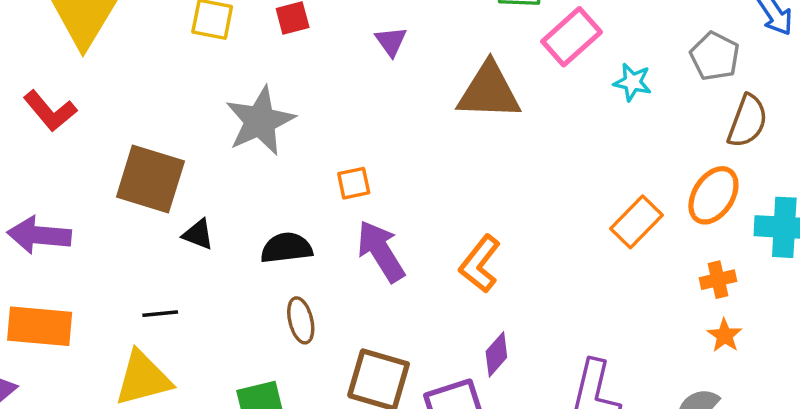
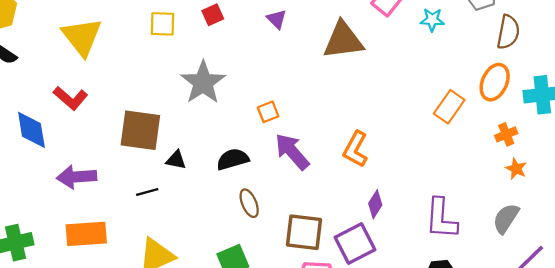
black line: (160, 314) -> (147, 192), moved

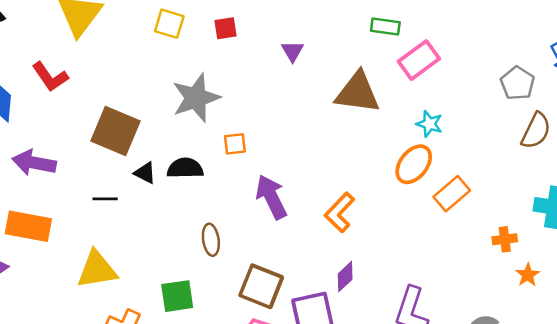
cyan star: (432, 20) -> (429, 124), moved
orange ellipse: (495, 82) -> (414, 164), moved
orange square: (268, 112) -> (235, 144), moved
black semicircle: (233, 159) -> (185, 168), moved
orange star: (516, 169) -> (528, 275), moved

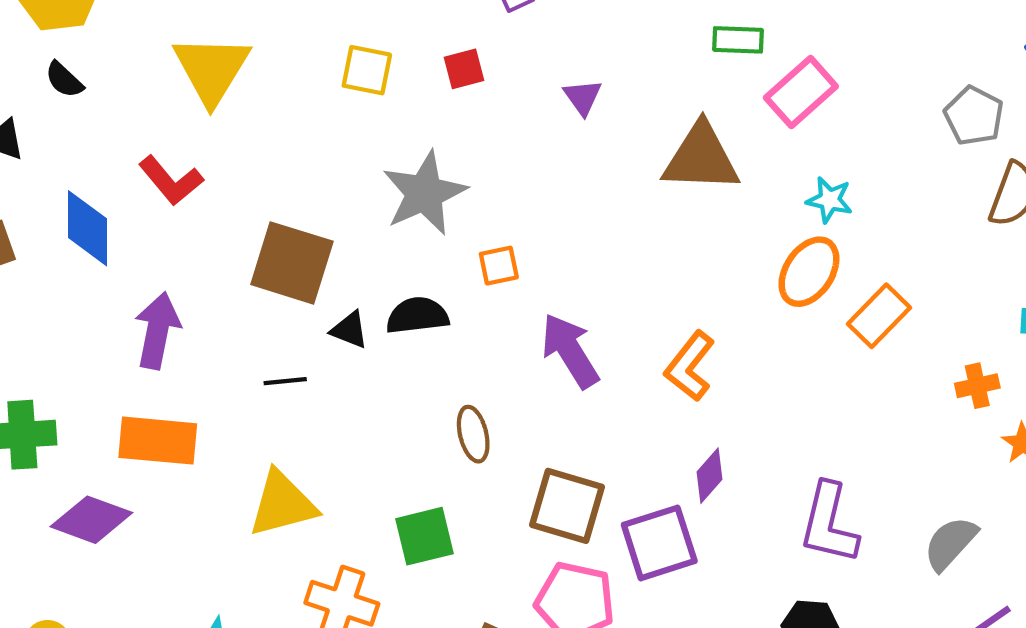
purple arrow: (34, 163) -> (157, 331), turned 96

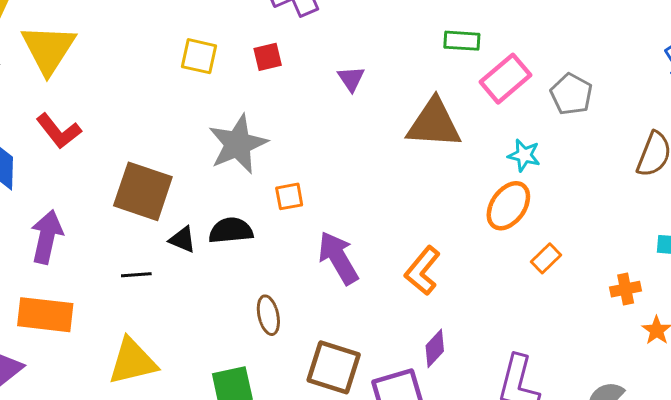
yellow triangle: (212, 69) -> (48, 49), moved
gray pentagon: (974, 116) -> (571, 94), moved
orange rectangle: (879, 316) -> (546, 258), moved, size x0.7

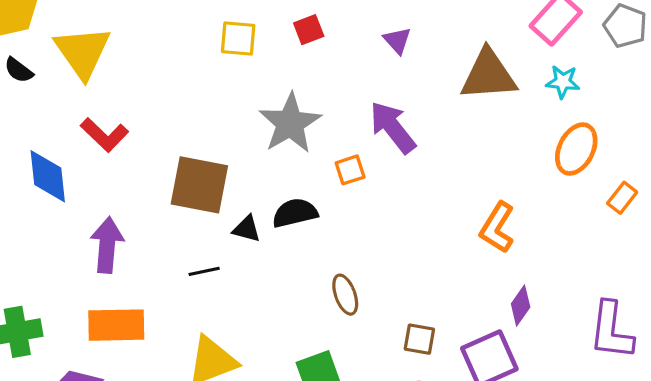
cyan star: (524, 155) -> (563, 82), moved
purple arrow: (338, 258) -> (393, 127), moved
brown square: (334, 367) -> (419, 339), size x0.6

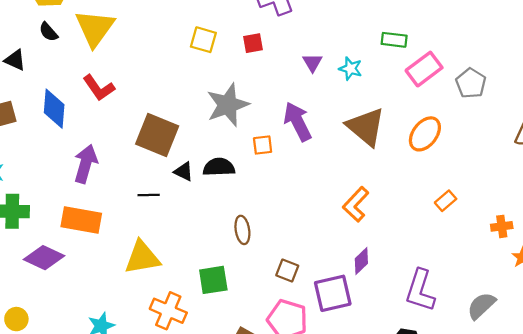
brown triangle: (488, 75) -> (366, 127), moved, turned 33
cyan star: (563, 82) -> (351, 69), moved
orange ellipse: (576, 149) -> (425, 134), moved

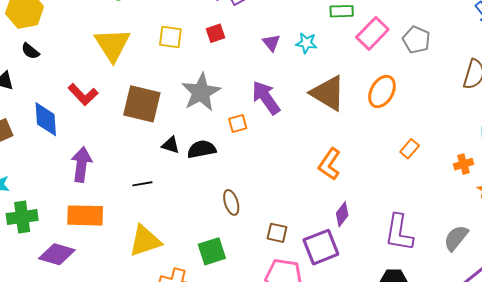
yellow triangle: (95, 28) -> (112, 45), moved
brown square: (157, 135) -> (142, 104), moved
black triangle: (184, 172) -> (171, 145), moved

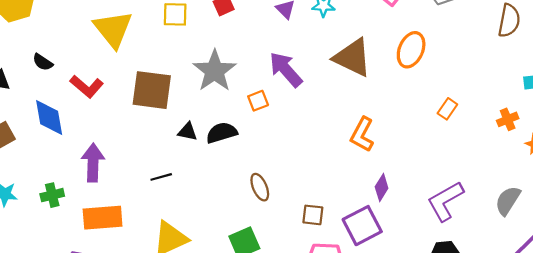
black semicircle: (30, 51) -> (43, 62), moved
green cross: (22, 217) -> (52, 195), moved, size x0.7
purple L-shape: (399, 233) -> (445, 201), turned 57

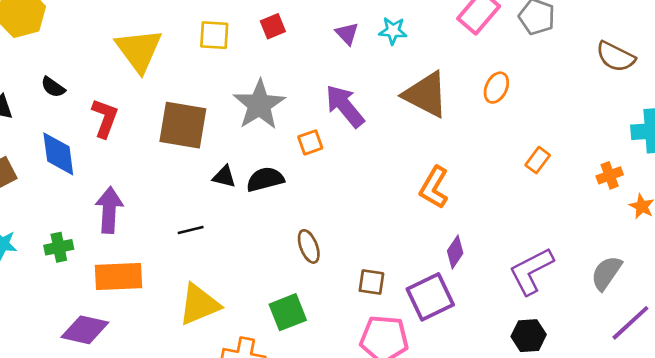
brown semicircle: (509, 21) -> (616, 57), turned 104
orange ellipse: (411, 50) -> (496, 88), size x0.7
red L-shape: (87, 86) -> (105, 118), turned -112

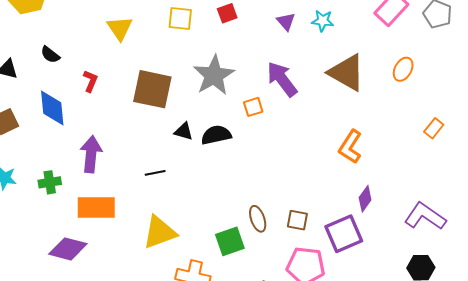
yellow triangle: (139, 50) -> (120, 28), size x0.7
red L-shape: (105, 118) -> (90, 81), size x0.7
brown ellipse: (309, 246) -> (258, 219), moved
purple L-shape: (531, 271) -> (425, 216), turned 60

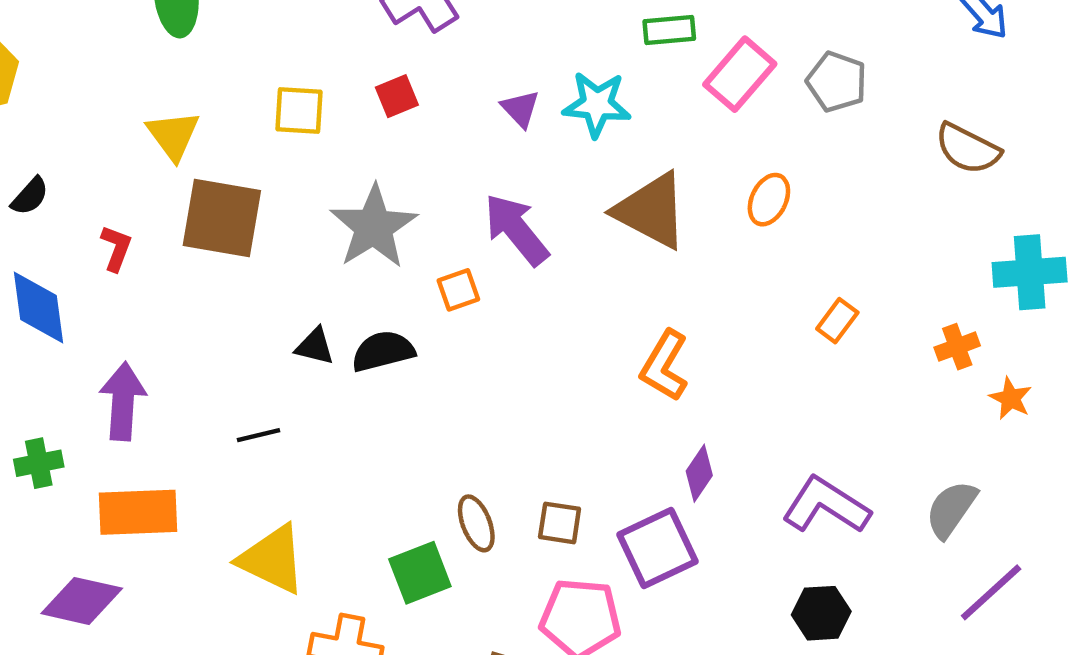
cyan star: (323, 21) -> (597, 104), size x1.4
black semicircle: (50, 55) -> (30, 196), turned -84
brown square: (152, 89) -> (222, 218), moved
yellow triangle: (160, 232) -> (272, 559), turned 48

